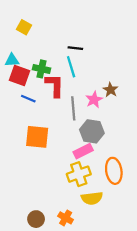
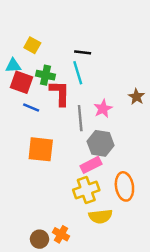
yellow square: (24, 27) -> (32, 45), moved
brown star: (111, 90) -> (136, 97), moved
orange cross: (66, 218) -> (61, 234), moved

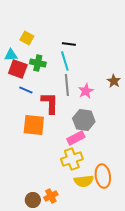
red L-shape: (60, 93) -> (50, 103), moved
gray line: (80, 118) -> (67, 85), moved
orange ellipse: (124, 186) -> (103, 176), moved
orange cross: (61, 234) -> (51, 196), turned 32

